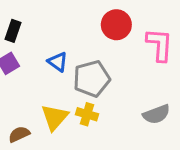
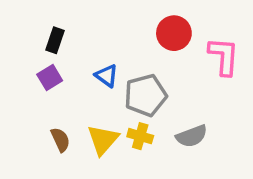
gray semicircle: (156, 114) -> (192, 136), moved
brown semicircle: (19, 134) -> (60, 140), moved, turned 90

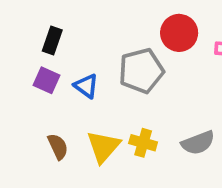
blue triangle: (106, 76) -> (86, 86), moved
purple square: (50, 78) -> (46, 80), turned -35
gray pentagon: (146, 95) -> (141, 71), moved

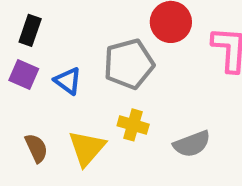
yellow cross: (143, 143) -> (133, 125), moved

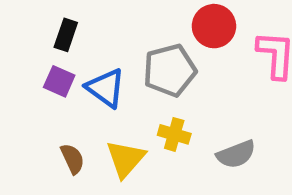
blue triangle: (68, 81) -> (106, 88), size x1.4

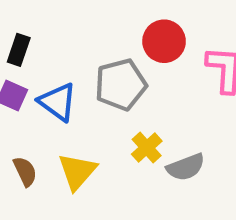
yellow cross: (174, 134) -> (147, 148), moved, turned 32

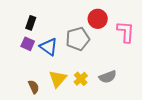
yellow cross: (147, 148) -> (81, 79), moved
brown semicircle: (25, 171) -> (34, 87), moved

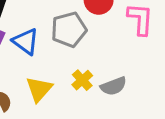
yellow cross: (81, 79) -> (82, 80), moved

